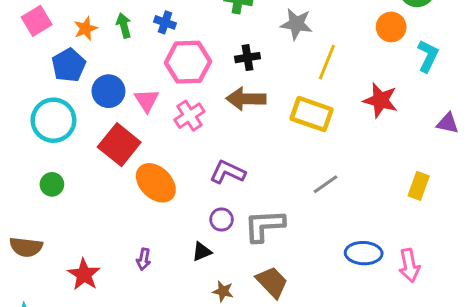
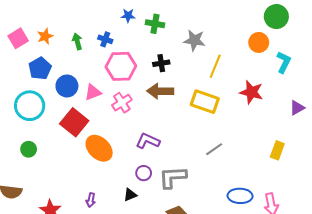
orange star: (86, 29) -> (45, 36), moved
pink triangle: (147, 100) -> (93, 92), turned 42
purple triangle: (448, 123) -> (297, 108), turned -42

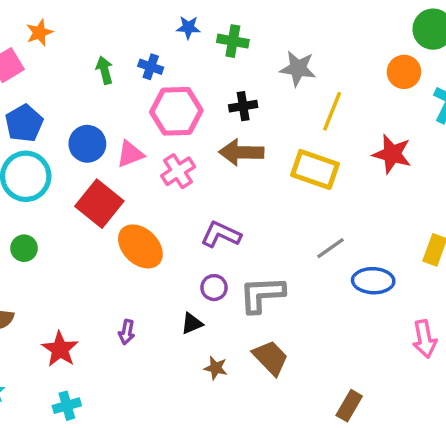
orange star: (45, 36) -> (39, 33), moved
blue pentagon: (40, 68) -> (24, 123), moved
blue ellipse: (240, 196) -> (373, 281), moved

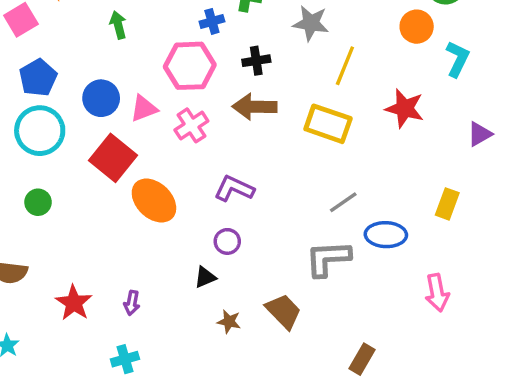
blue cross: (151, 67) -> (212, 21), moved, turned -35
gray L-shape: (262, 294) -> (328, 258), moved
purple arrow: (127, 332) -> (132, 303), moved
cyan cross: (67, 406) -> (125, 359), moved

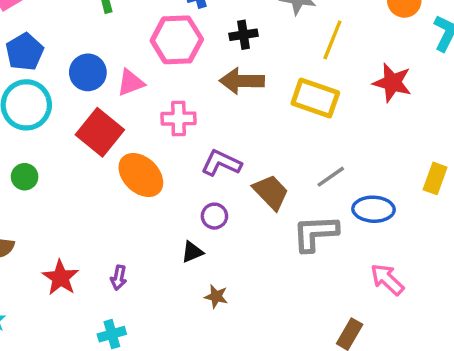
pink cross: (191, 125) -> (179, 119), moved, turned 32
pink arrow: (437, 293) -> (387, 279), moved, turned 144
brown trapezoid: (284, 311) -> (271, 192), moved

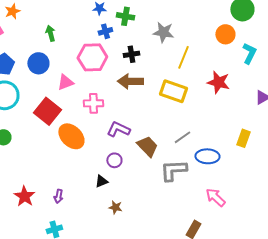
blue circle: (88, 72) -> (38, 63), moved

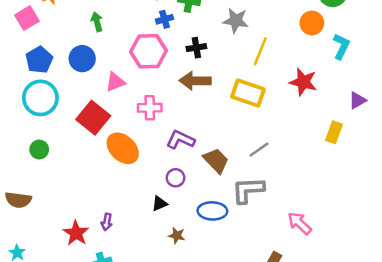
yellow rectangle: (243, 138) -> (334, 132), moved
blue ellipse: (207, 156) -> (212, 211), moved
red star: (24, 196) -> (76, 233), moved

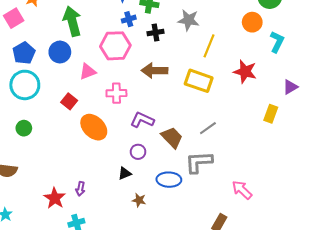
green arrow: (97, 22) -> (72, 21), size x1.8
black cross: (196, 48) -> (156, 32), moved
red square: (93, 118) -> (69, 101), size x0.6

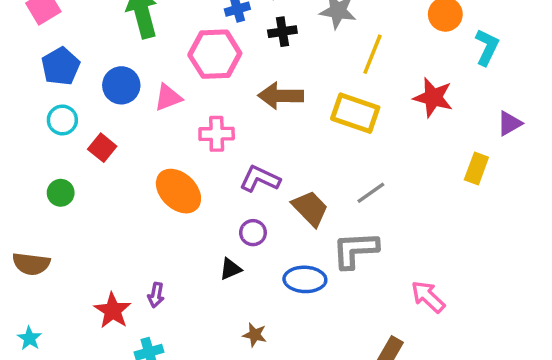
blue circle: (60, 52) -> (121, 85), moved
cyan circle: (25, 85) -> (62, 120), size x0.6
red square: (69, 101) -> (102, 148), moved
brown star: (139, 200) -> (255, 335), moved

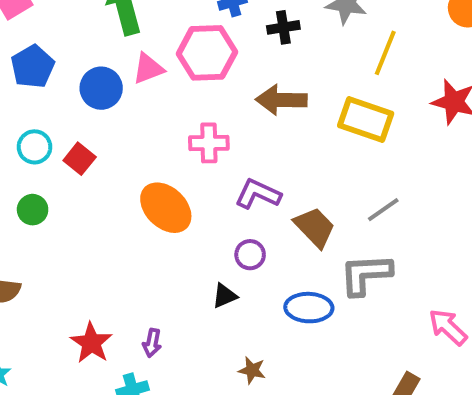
pink triangle: (168, 97) -> (148, 69), moved
cyan circle: (62, 120) -> (35, 147), moved
purple arrow: (156, 295) -> (152, 343), moved

